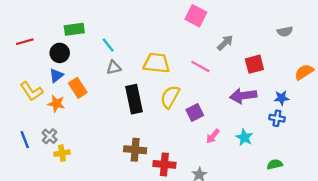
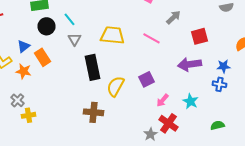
black circle: (60, 53) -> (46, 26), moved
gray triangle: (114, 68) -> (74, 39), turned -48
yellow semicircle: (170, 97) -> (116, 86), moved
red cross: (164, 164) -> (168, 123), moved, turned 30

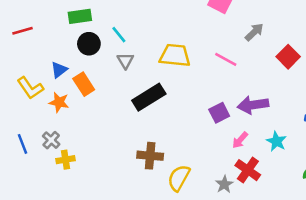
red square: (200, 36) -> (288, 57), turned -30
purple arrow: (190, 64) -> (253, 105), moved
black rectangle: (92, 67) -> (149, 97), turned 70
yellow semicircle: (116, 86) -> (179, 178), moved

